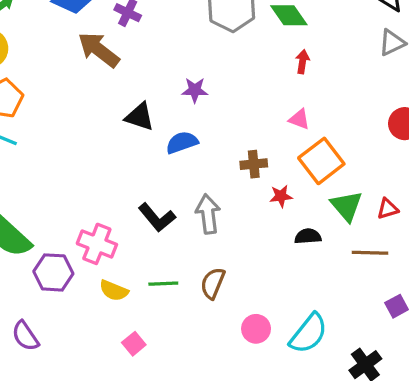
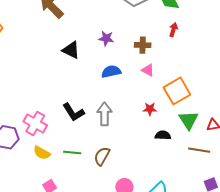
pink triangle: (299, 119) -> (148, 70), moved
blue semicircle: (182, 142) -> (111, 72), moved
brown cross: (254, 164) -> (143, 45), moved

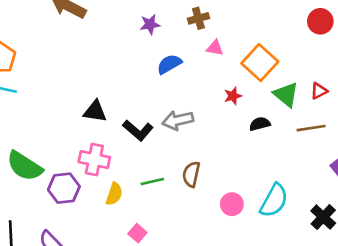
black triangle: (71, 50) -> (95, 111), moved
gray arrow: (105, 114) -> (178, 120), turned -85
yellow semicircle: (42, 153) -> (114, 194), turned -84

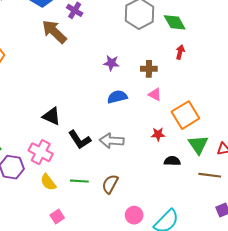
yellow semicircle: (114, 194) -> (48, 182), turned 108

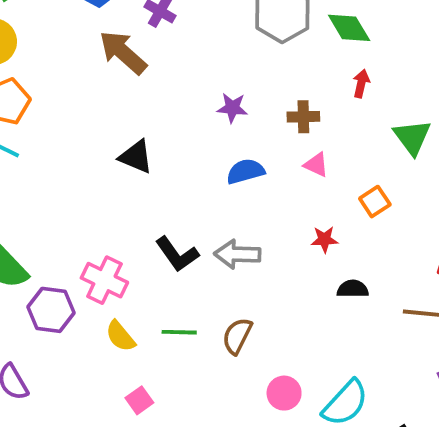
orange square: (185, 115) -> (375, 202), size x0.6
black triangle: (52, 116) -> (136, 157), moved
green triangle: (198, 145) -> (412, 137), moved

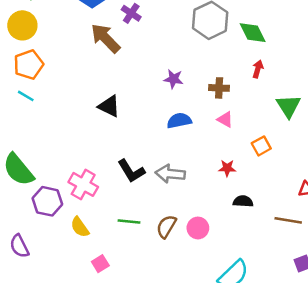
yellow semicircle: (120, 336) -> (80, 227), moved
pink circle: (284, 393) -> (198, 228), moved

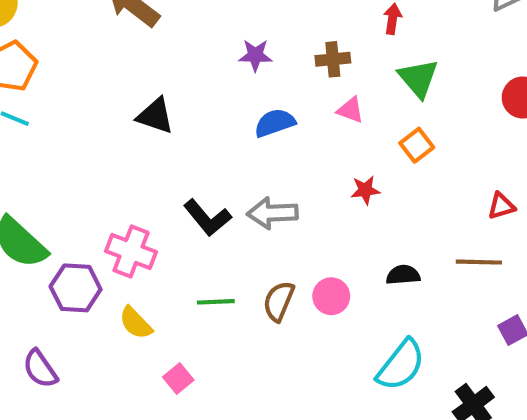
green triangle: (288, 106) -> (418, 78), moved
black semicircle: (243, 201) -> (403, 275), moved

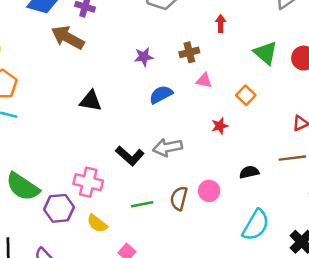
green triangle: (418, 78) -> (266, 53), moved

